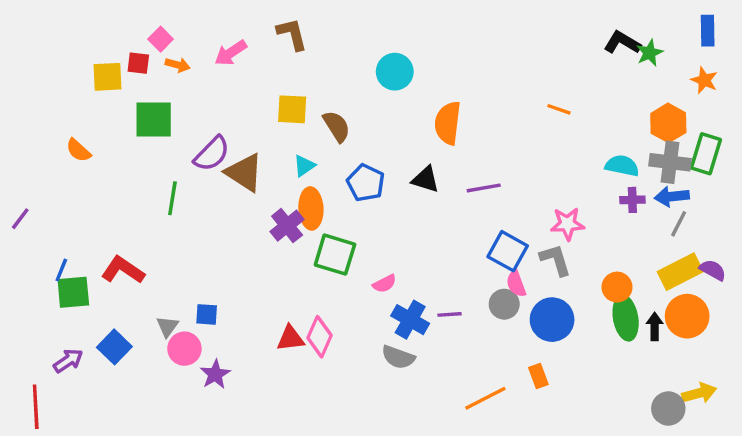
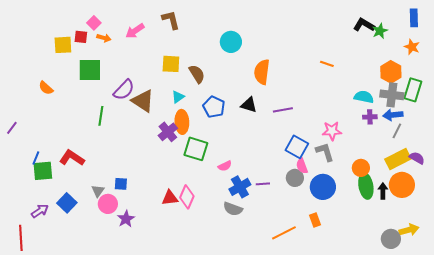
blue cross: (410, 320) -> (240, 187), turned 30

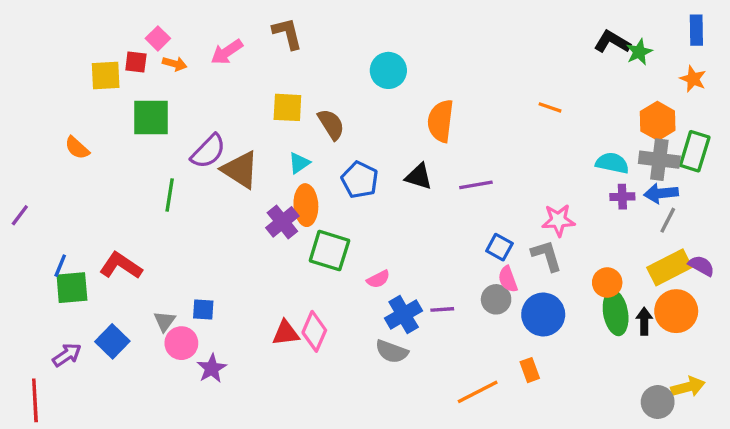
blue square: (297, 147) -> (499, 247), size x0.7

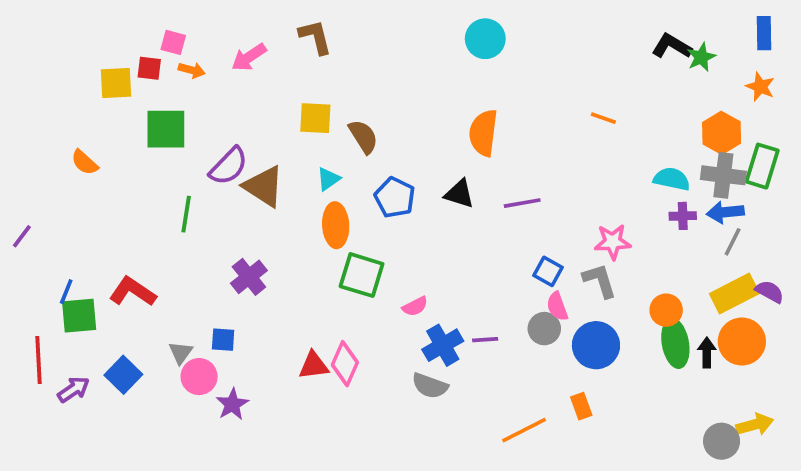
pink square: (158, 38) -> (173, 42), turned -30
cyan circle: (388, 70) -> (485, 39), moved
purple cross: (282, 222) -> (249, 277), moved
red line: (35, 400) -> (38, 360), moved

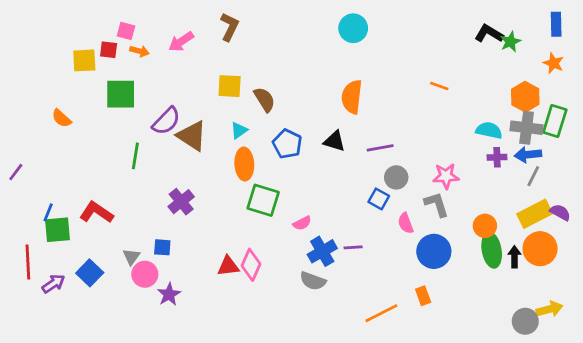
brown L-shape: (315, 37) -> (230, 27), turned 40
blue square: (548, 271) -> (379, 199), moved
gray circle: (544, 329) -> (396, 177), moved

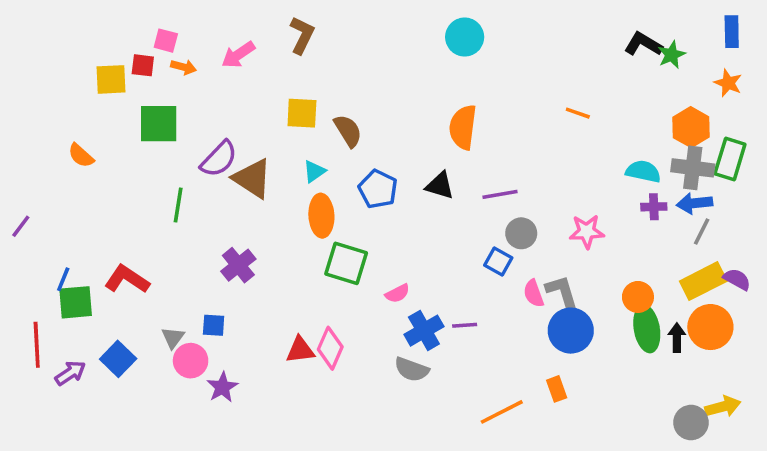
gray L-shape: (437, 204) -> (562, 292), moved

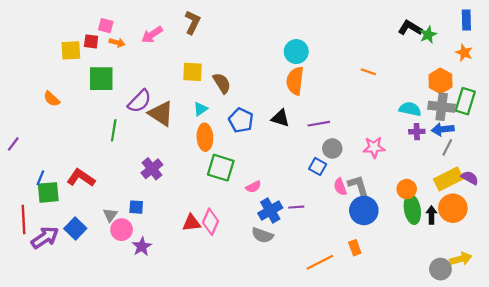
cyan circle: (465, 37) -> (296, 52), moved
purple arrow: (70, 373) -> (45, 238), size x1.4

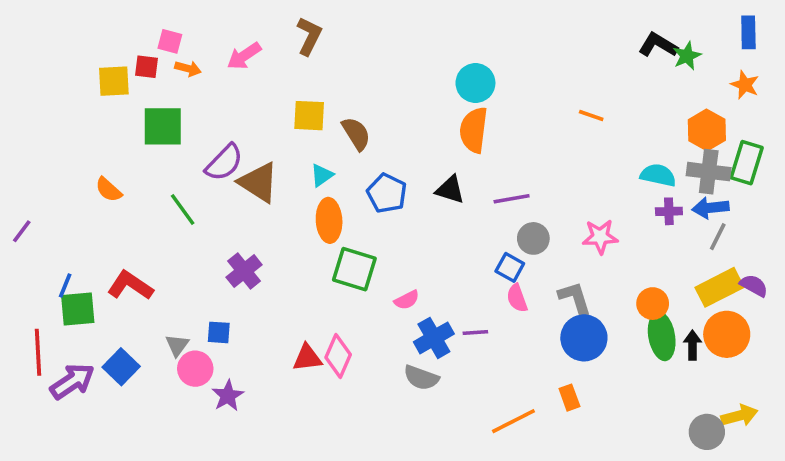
orange semicircle: (52, 99) -> (108, 190), moved
green line: (114, 130) -> (183, 210), turned -45
pink semicircle: (340, 187) -> (517, 298), moved

